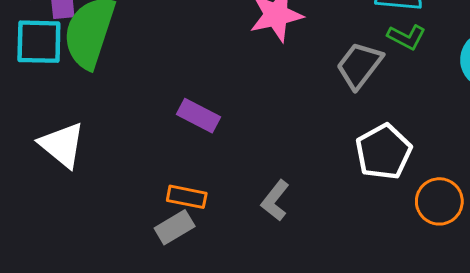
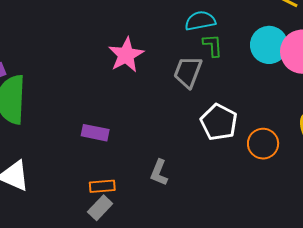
green L-shape: (407, 37) -> (213, 45), turned -105

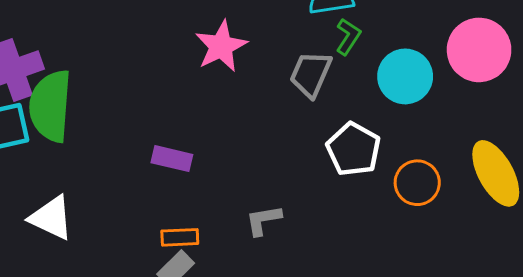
green L-shape: (213, 45) -> (348, 37), turned 35
cyan circle: (269, 45) -> (405, 76), moved
gray L-shape: (159, 173) -> (263, 220), turned 56

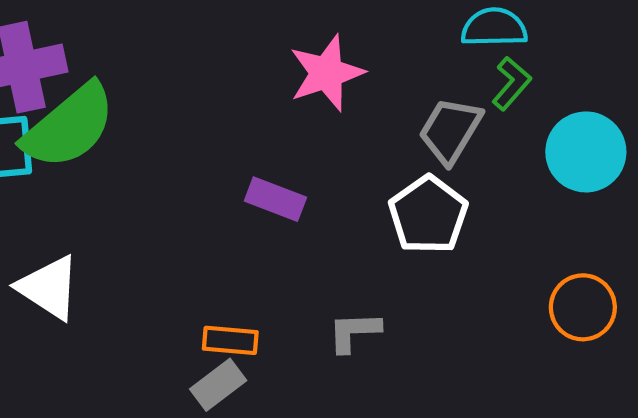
green semicircle: (50, 106) -> (69, 126), turned -142
white pentagon: (354, 149) -> (428, 215), moved
purple rectangle: (172, 159) -> (275, 199), moved

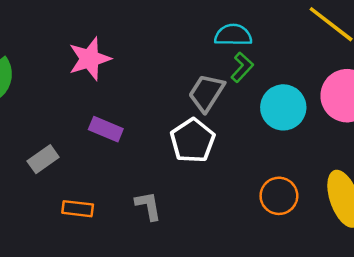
pink star: (326, 73) -> (90, 59), moved
gray L-shape: (354, 332) -> (148, 206), turned 80
gray rectangle: (218, 385) -> (43, 159), moved

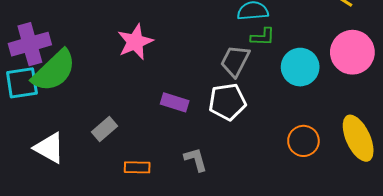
green L-shape: (242, 67) -> (263, 37), turned 55
purple rectangle: (106, 129) -> (175, 102), moved
white pentagon: (193, 141) -> (227, 102), turned 30

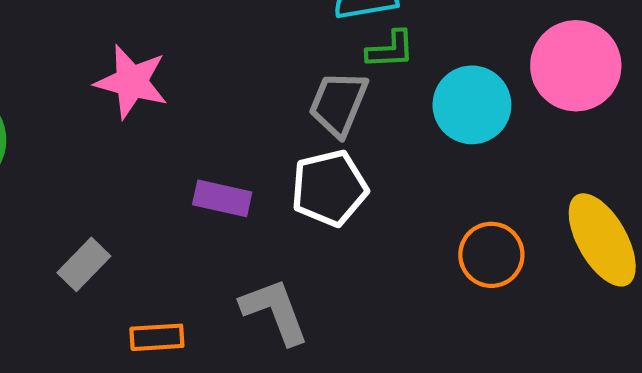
pink star: (135, 42) -> (132, 82), turned -30
gray L-shape: (196, 160) -> (275, 311), size x1.4

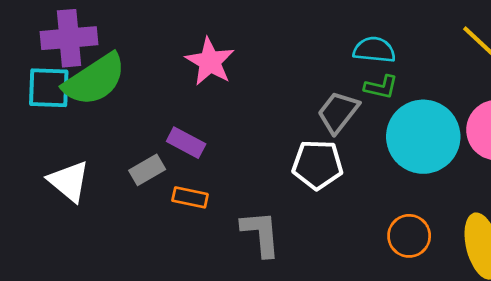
cyan circle: (472, 105) -> (423, 137), size x1.4
purple rectangle: (222, 198) -> (186, 143), moved
orange rectangle: (157, 337) -> (190, 197), moved

